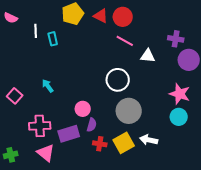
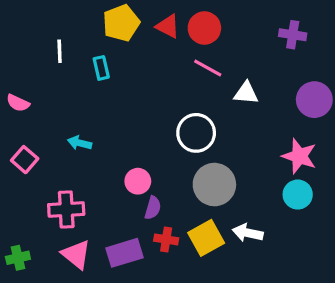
pink semicircle: (11, 18) -> (18, 103), moved
cyan rectangle: (53, 39) -> (101, 68), moved
purple cross: (176, 39) -> (293, 35), moved
cyan arrow: (48, 86) -> (80, 143), turned -40
purple rectangle: (69, 134) -> (124, 253), moved

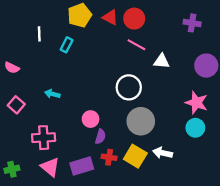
cyan rectangle: (101, 68) -> (67, 45), turned 40
yellow square: (206, 238) -> (135, 156), turned -30

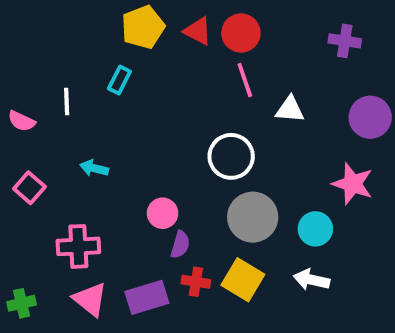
white line: (39, 34) -> (67, 102), moved
pink line: (136, 45) -> (245, 80), turned 42
cyan circle: (195, 128) -> (315, 229), moved
white arrow: (163, 153) -> (311, 280), moved

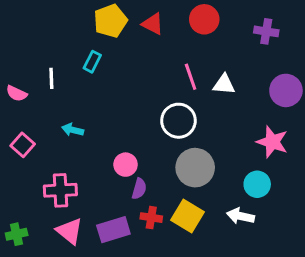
red circle: (241, 33) -> (204, 19), moved
pink line: (245, 80) -> (191, 77), moved
cyan circle: (315, 229) -> (257, 184), moved

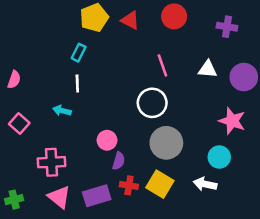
white line: (51, 78) -> (77, 83), moved
white triangle: (224, 84) -> (208, 69), moved
pink semicircle: (17, 93) -> (14, 80), turned -96

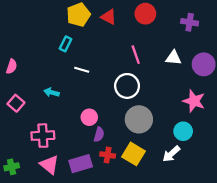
white line: (77, 83) -> (82, 70), moved, turned -72
white arrow: (205, 184) -> (171, 154), turned -54

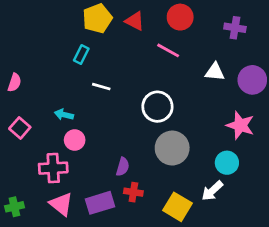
pink line: (136, 55) -> (168, 50), moved, turned -42
pink circle: (89, 117) -> (75, 140), moved
yellow square: (133, 154) -> (177, 207), moved

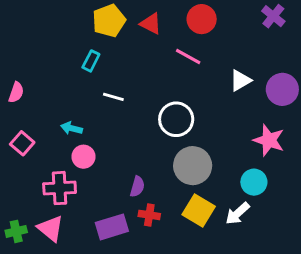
purple cross: (235, 28) -> (273, 16), moved, turned 30
white triangle: (215, 72) -> (240, 80), turned -35
pink triangle: (61, 204) -> (51, 228), moved
yellow square: (177, 207) -> (199, 210), moved

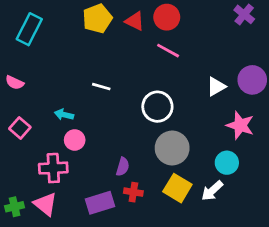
red circle: (202, 19) -> (167, 17), moved
cyan rectangle: (91, 61) -> (29, 29), moved, size x1.6
white triangle: (240, 80) -> (216, 87), moved
pink semicircle: (16, 92) -> (15, 83), turned 96

